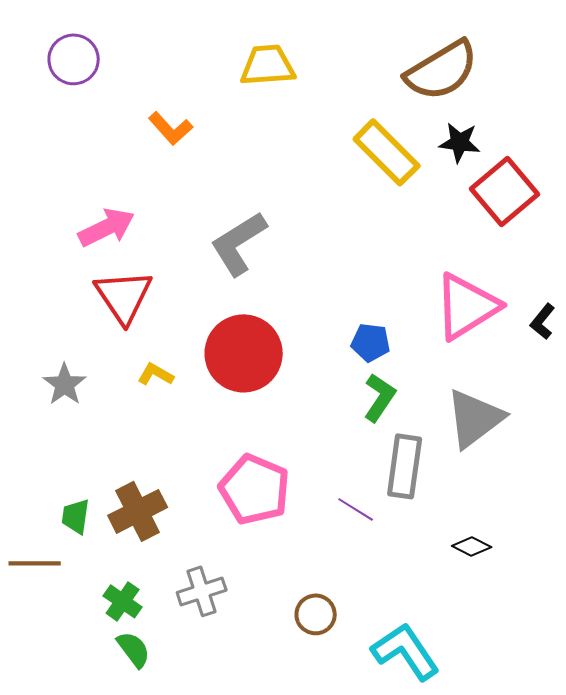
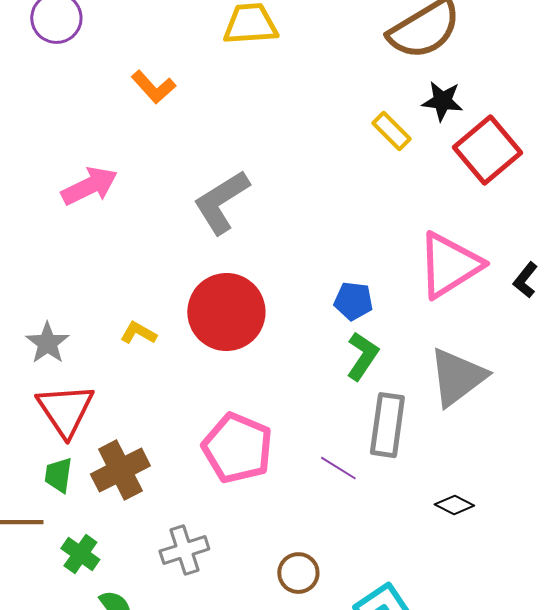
yellow rectangle: (387, 152) -> (391, 131), moved, size x0.6
red triangle: (124, 296) -> (65, 410), moved
green cross: (123, 601) -> (80, 554), moved

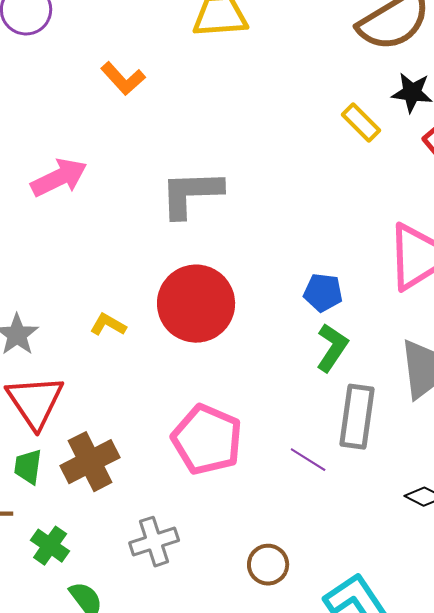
gray L-shape: (221, 202) -> (191, 194), turned 30

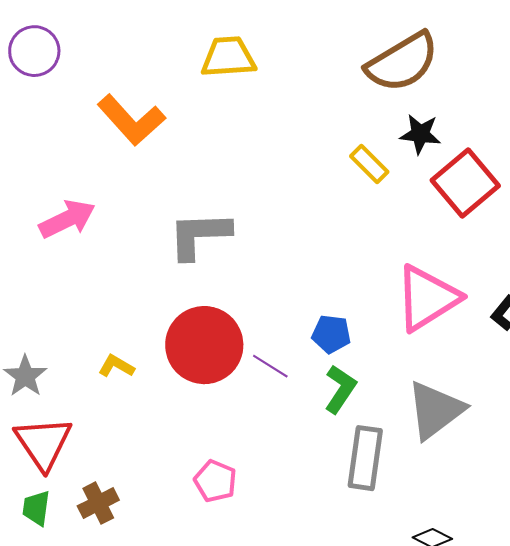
orange L-shape: (123, 79) -> (131, 120), size x1.5
pink pentagon: (207, 440) -> (215, 481), size x0.6
purple line: (308, 460) -> (270, 366), moved
brown cross: (90, 462) -> (98, 503), size x0.7

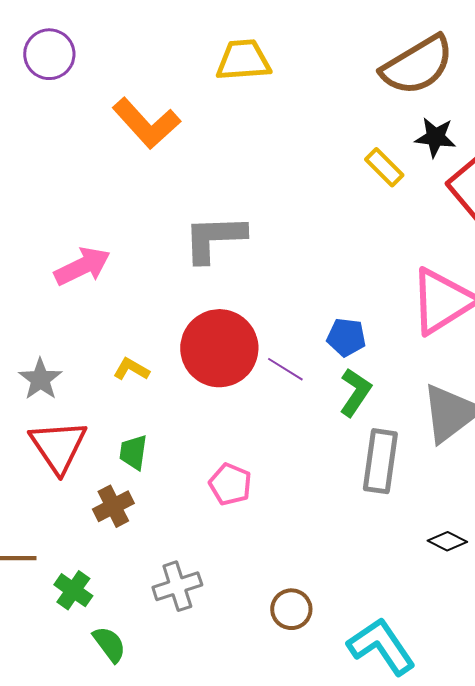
pink arrow: (67, 219) -> (82, 266), moved
green trapezoid: (36, 508) -> (133, 452), moved

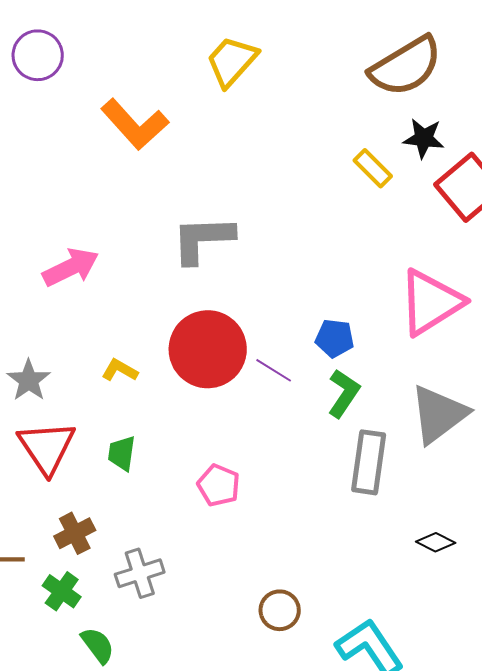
yellow trapezoid: (243, 60) -> (232, 61), turned -44
brown cross: (113, 506) -> (75, 533), moved
gray cross: (177, 586) -> (140, 573), moved

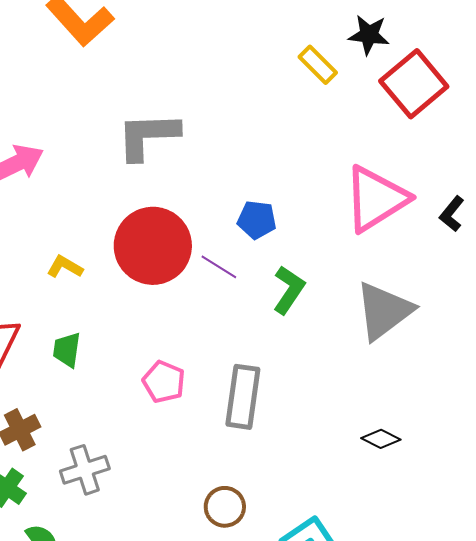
blue pentagon: (335, 338) -> (257, 220), moved
gray rectangle: (369, 462) -> (243, 397), moved

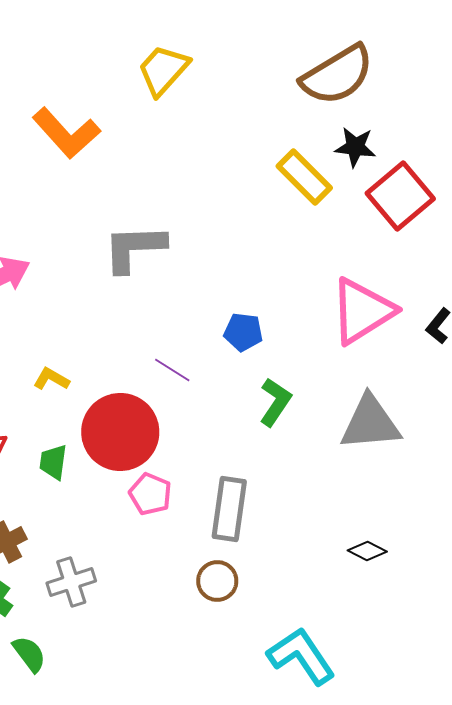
yellow rectangle: (318, 65) -> (304, 177), size x1.4
red circle: (153, 246) -> (120, 432), moved
purple line: (219, 267) -> (172, 370), moved
gray triangle: (384, 311) -> (370, 423), turned 32
brown circle: (225, 507) -> (217, 581), moved

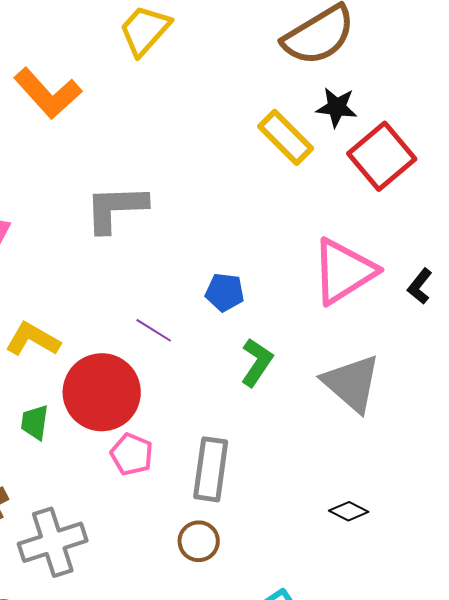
yellow L-shape: (51, 379) -> (33, 339), size x1.5
gray triangle: (370, 423) -> (352, 383), turned 46
gray cross: (71, 582) -> (53, 542), size x1.4

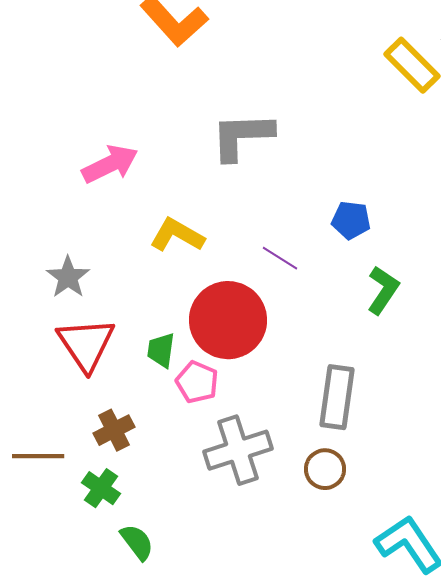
yellow L-shape: (33, 339) -> (177, 235), moved
pink pentagon: (132, 454) -> (197, 382), moved
gray cross: (53, 542) -> (238, 450), moved

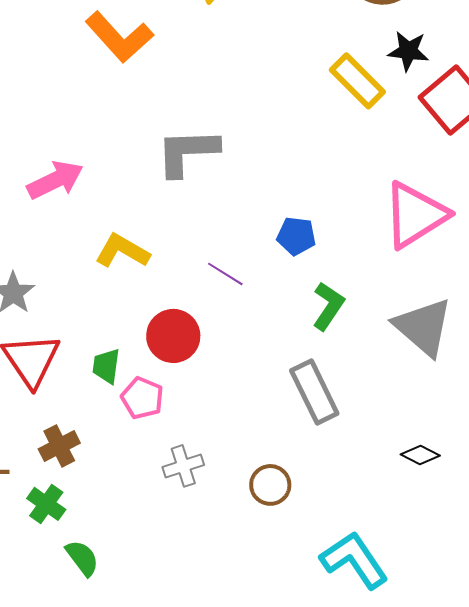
red circle: (228, 320) -> (173, 336), size x0.7
gray rectangle: (337, 397) -> (314, 392), moved, turned -34
gray cross: (238, 450) -> (183, 466), size x0.6

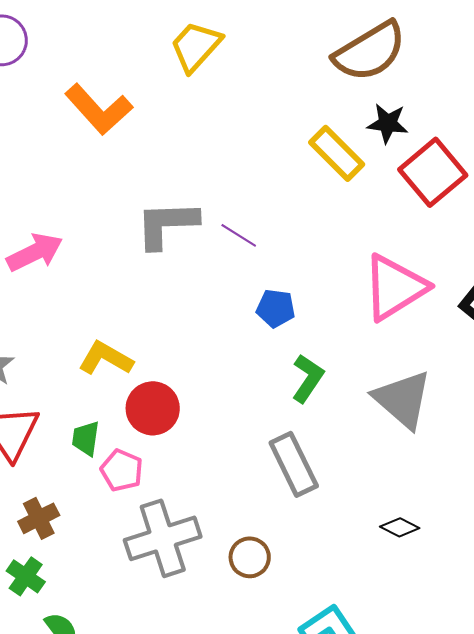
yellow L-shape: (122, 251) -> (106, 358), moved
purple line: (225, 274) -> (239, 235), moved
gray cross: (183, 466) -> (163, 538), size x1.8

